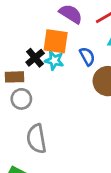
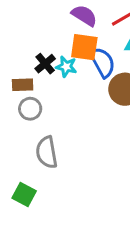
orange square: (56, 41) -> (84, 47), moved
blue semicircle: (87, 56) -> (102, 62), size x1.5

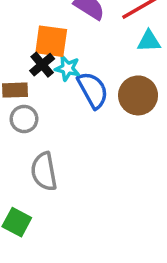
orange square: (84, 47) -> (51, 41), moved
blue semicircle: (102, 62) -> (93, 90), moved

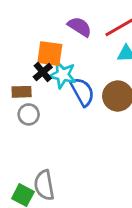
cyan star: (67, 68) -> (63, 75), size x1.4
gray semicircle: (44, 171) -> (44, 185), moved

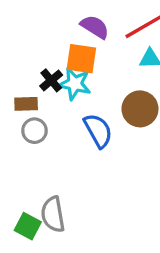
orange square: (50, 54) -> (81, 59), moved
blue semicircle: (82, 92) -> (98, 131), moved

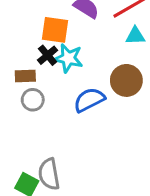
orange square: (81, 59) -> (55, 30), moved
blue semicircle: (98, 131) -> (89, 100), turned -88

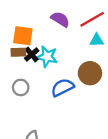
orange square: (55, 30) -> (23, 36), moved
brown rectangle: (25, 76) -> (18, 52), moved

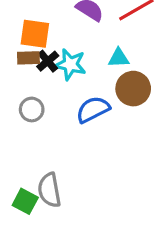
cyan triangle: (97, 40) -> (119, 58), moved

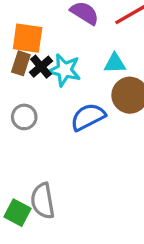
brown rectangle: (28, 58) -> (21, 63), turned -70

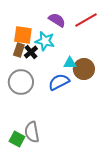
cyan triangle: (115, 63) -> (70, 63), moved
cyan star: (64, 70) -> (45, 41), moved
gray circle: (24, 117) -> (21, 82), size x1.6

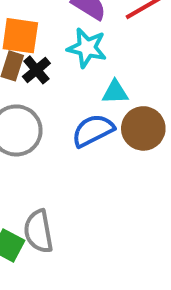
cyan star: (45, 41) -> (87, 48), moved
brown circle: (84, 69) -> (143, 128), moved

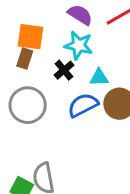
black cross: (36, 70) -> (64, 70), moved

